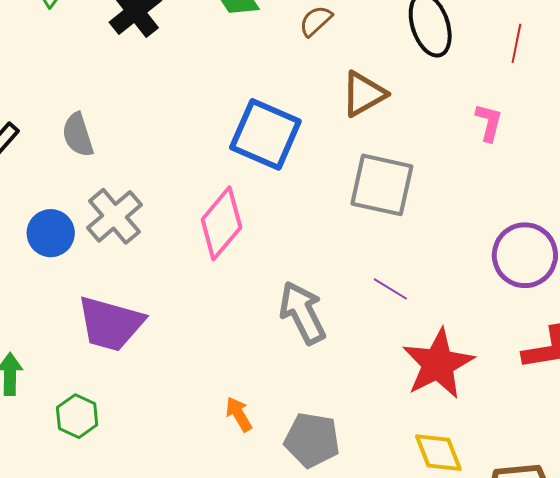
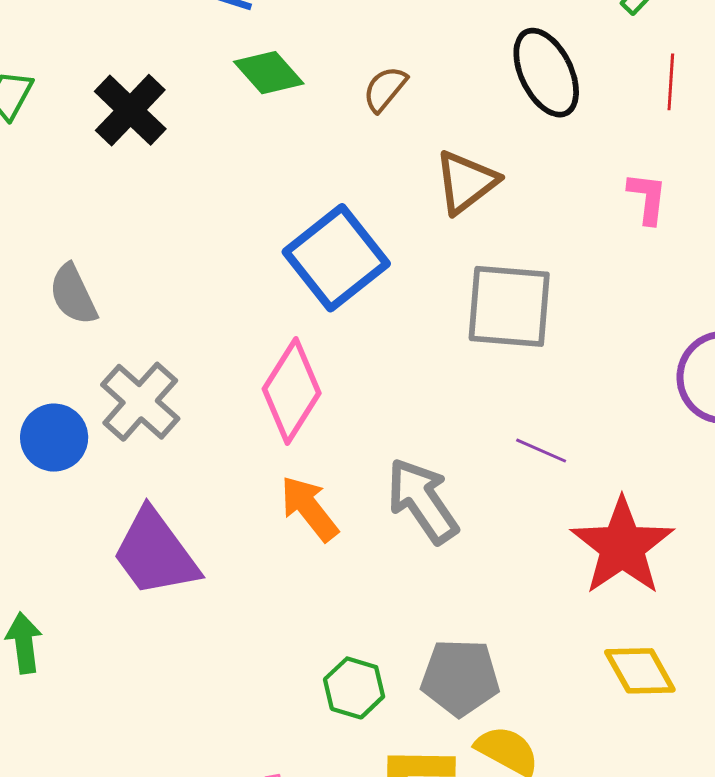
blue square: (265, 134) -> (336, 258), turned 36
purple trapezoid: (110, 324) -> (155, 553), turned 46
orange arrow: (239, 414) -> (309, 508), moved, size x1.4
green hexagon: (77, 416) -> (354, 688), moved

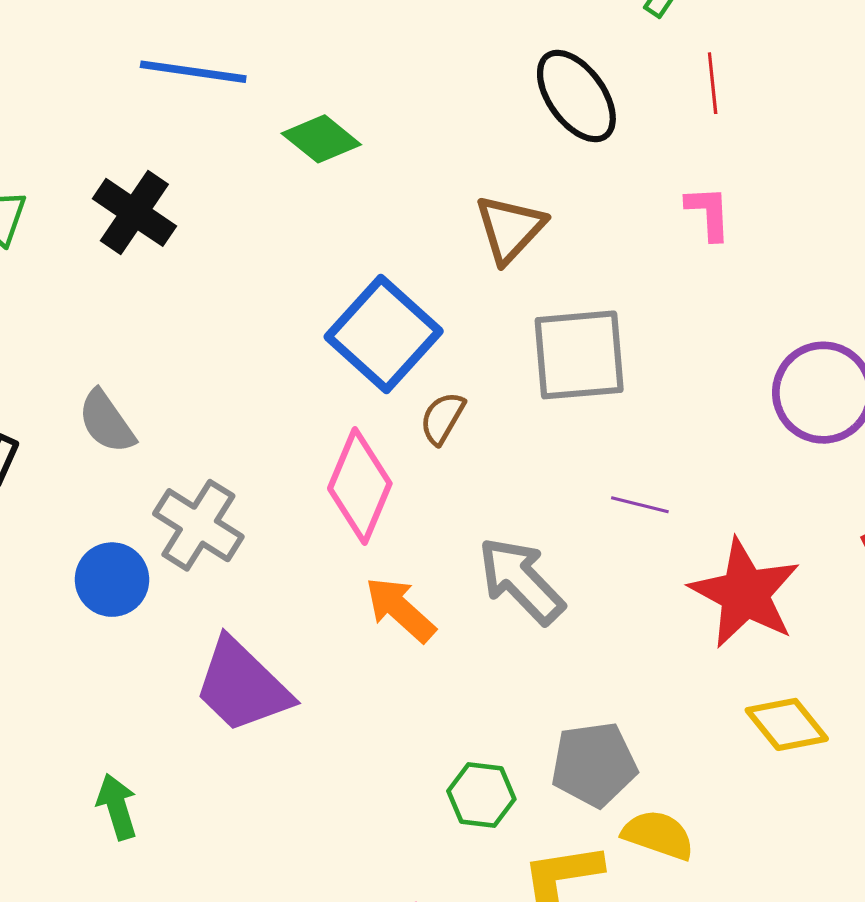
green diamond: (269, 73) -> (321, 139), moved
brown semicircle: (385, 89) -> (442, 418), moved

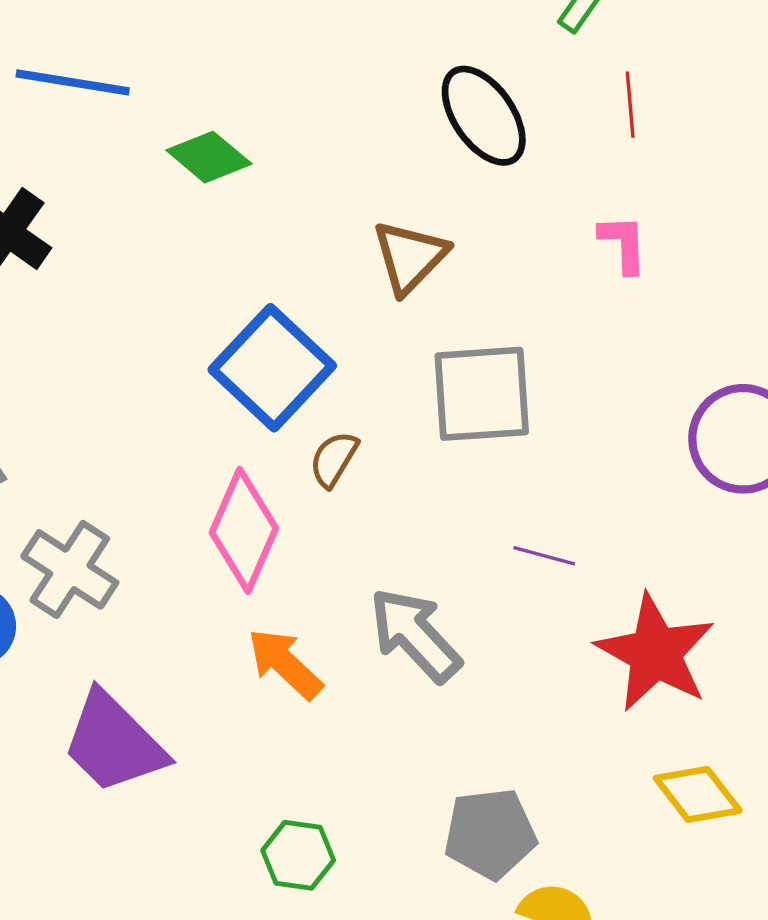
green hexagon: (481, 795) -> (298, 855), moved

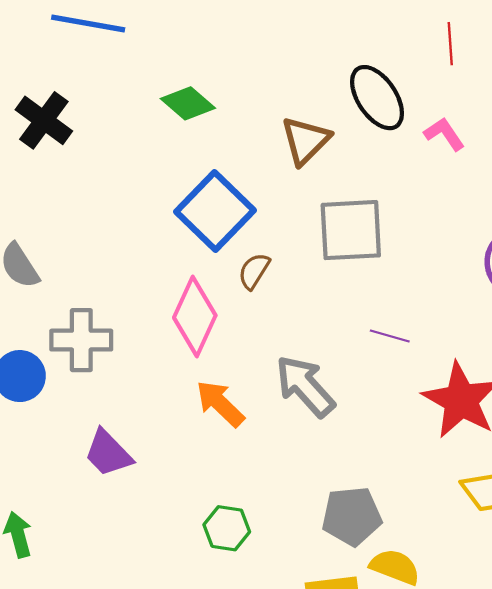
black ellipse: (484, 116) -> (377, 98), moved
green diamond: (209, 157) -> (188, 103), moved
pink L-shape: (623, 244) -> (444, 134), turned -33
gray cross: (70, 569) -> (81, 340), turned -34
purple trapezoid: (114, 743) -> (108, 453), size x0.7

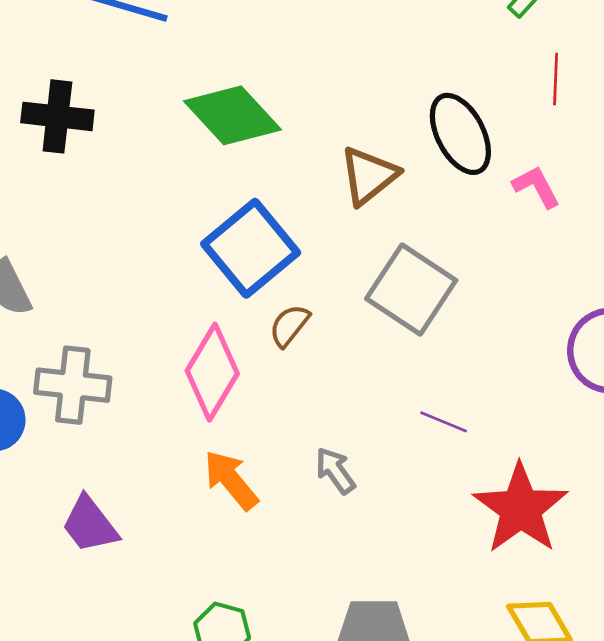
green diamond: (188, 103) -> (233, 115), size x1.5
black cross: (44, 120) -> (57, 116), turned -36
gray square: (351, 230) -> (411, 289), turned 30
gray arrow: (305, 386) -> (335, 471), size x0.6

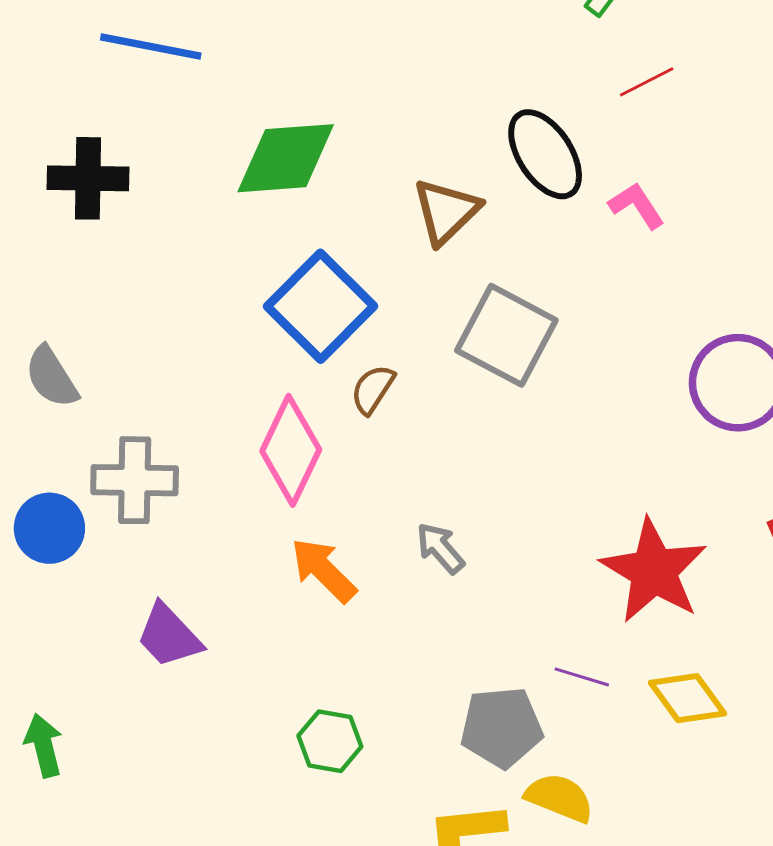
red line: (556, 79) -> (647, 82), turned 66
green diamond: (233, 115) -> (286, 158), turned -46
purple line: (444, 422) -> (582, 677), moved

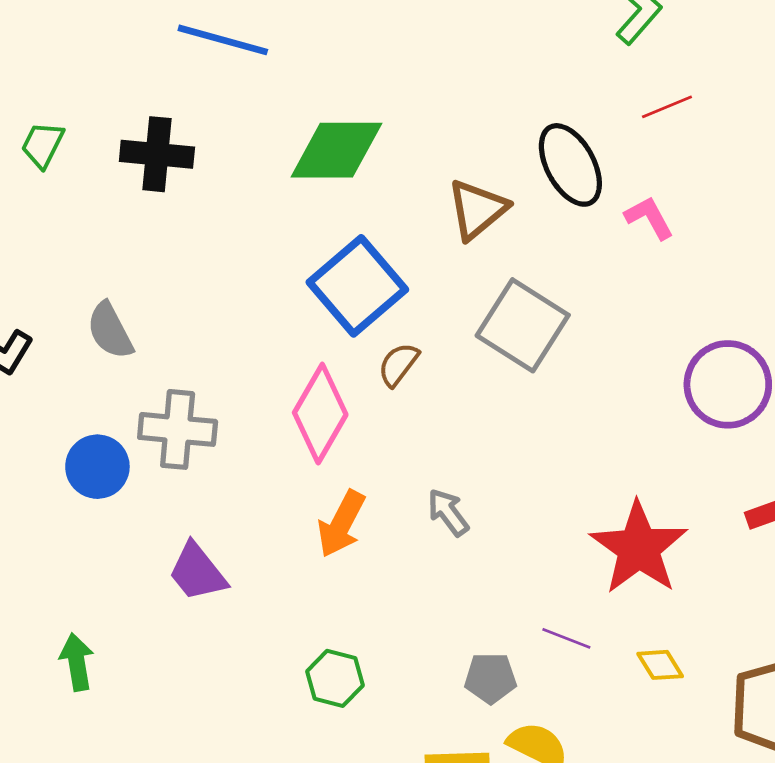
orange arrow: (324, 570) -> (341, 524), turned -112
yellow diamond: (688, 698) -> (660, 665), size x0.7
gray pentagon: (501, 727) -> (490, 678), size x0.7

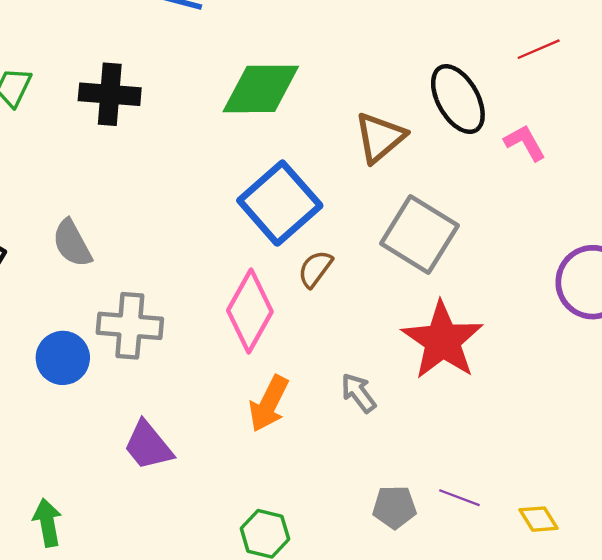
red star: (639, 548) -> (442, 341), moved
gray pentagon: (490, 678) -> (394, 507), moved

